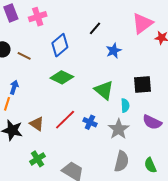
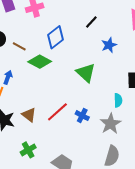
green diamond: (62, 77) -> (40, 62), moved
green triangle: (104, 90) -> (86, 73), moved

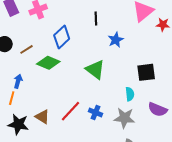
black line: (91, 22) -> (96, 19), turned -40
brown line: (19, 46) -> (26, 49), turned -56
gray star: (110, 124) -> (124, 118), turned -30

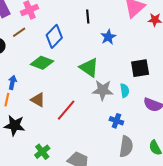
brown line: (26, 49) -> (19, 32), moved
blue cross: (95, 113) -> (116, 121), moved
brown triangle: (42, 117) -> (38, 100), moved
gray star: (124, 118) -> (103, 90), moved

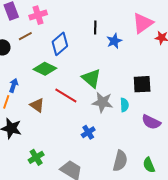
blue star: (108, 37) -> (114, 41), moved
red line: (66, 110) -> (66, 95), moved, turned 75
blue cross: (116, 121) -> (88, 132), moved, turned 32

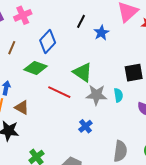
black line: (95, 27) -> (81, 21), turned 32
brown line: (25, 36) -> (12, 48), moved, turned -32
brown triangle: (37, 105) -> (22, 107), moved

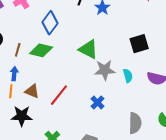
brown line: (12, 48) -> (18, 50), moved
red line: (59, 92) -> (59, 95), moved, turned -70
cyan semicircle: (118, 95) -> (128, 76), moved

